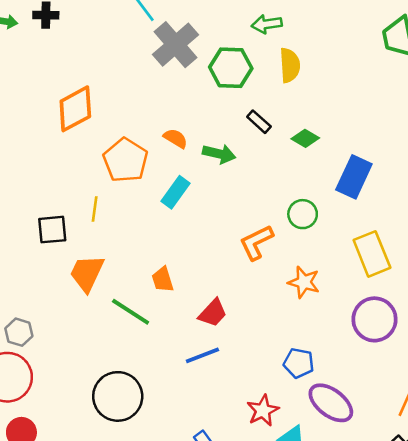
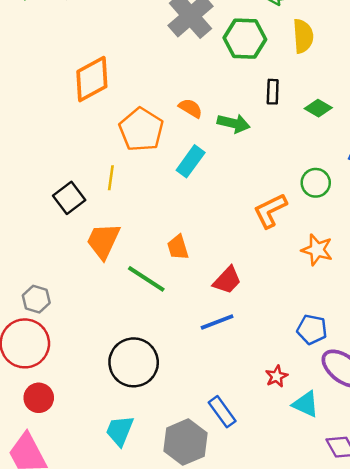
black rectangle: (259, 122) -> (273, 92), turned 50
black square: (52, 230) -> (69, 198), turned -32
red star: (263, 411) -> (277, 376), size x0.7

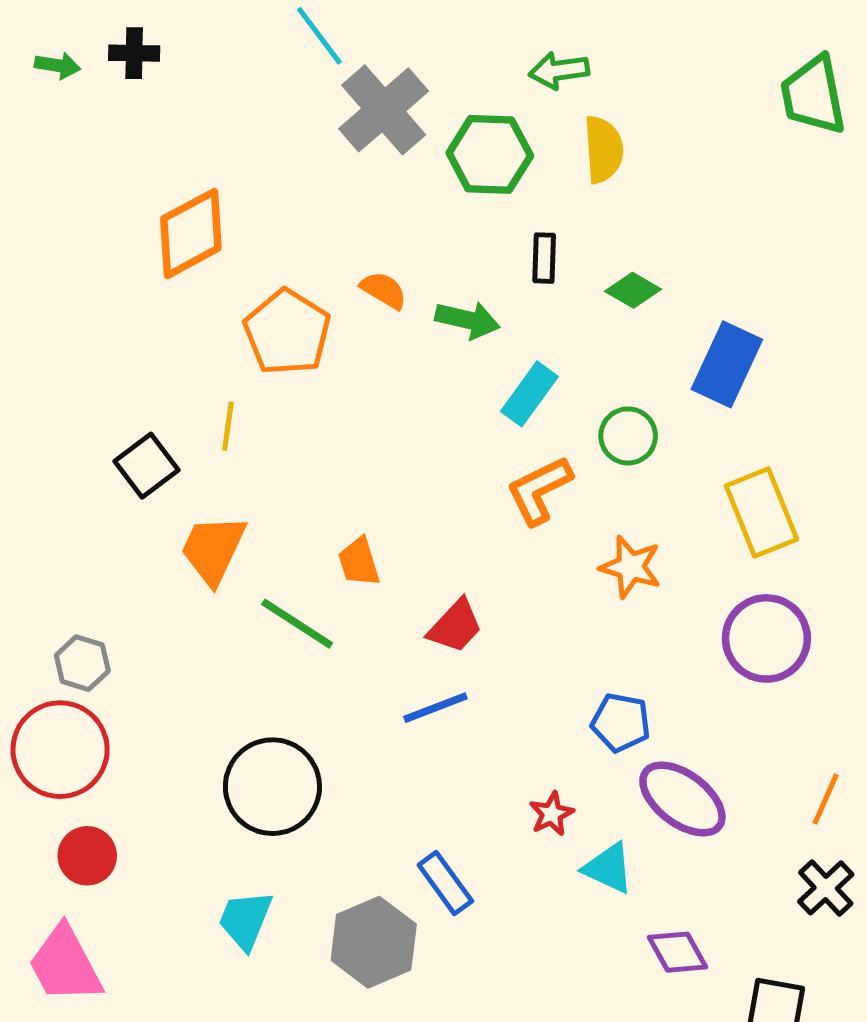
cyan rectangle: (191, 161) -> (529, 394), moved

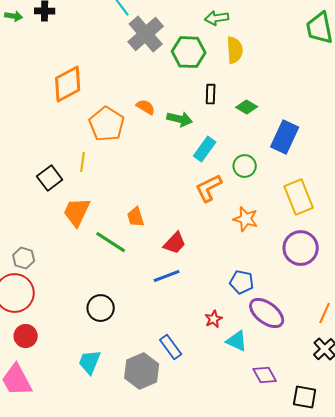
black circle: (272, 787) -> (101, 308), size x0.7

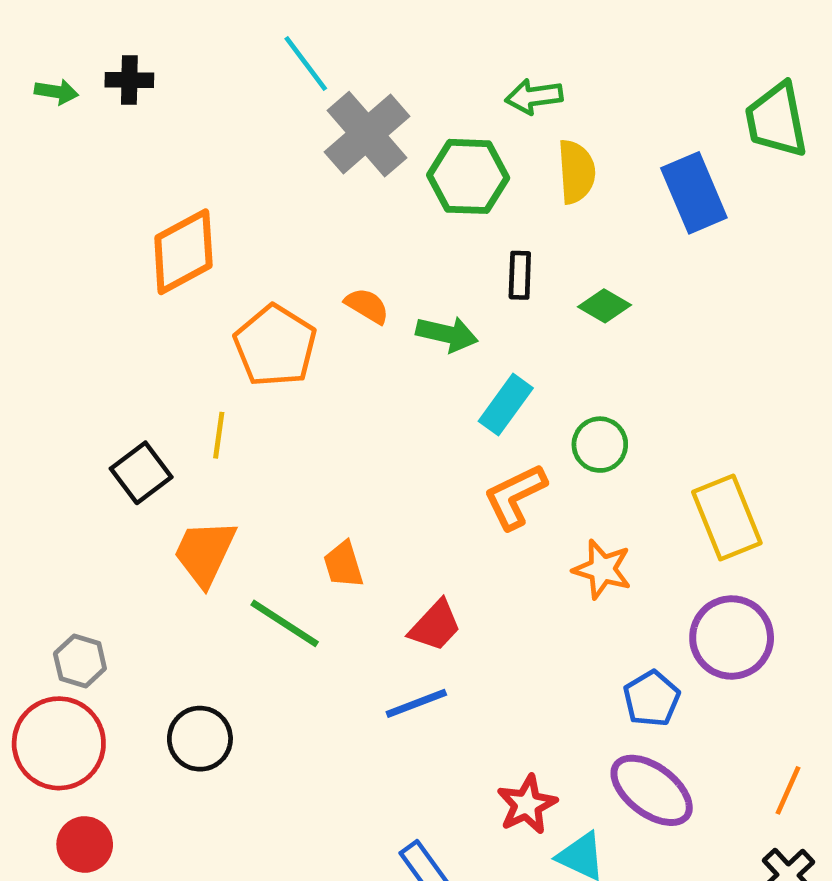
blue rectangle: (285, 137) -> (694, 193), moved, turned -48
blue pentagon: (242, 282) -> (652, 699), moved, turned 30
black circle: (101, 308) -> (200, 739), moved
red star: (214, 319) -> (527, 804), size x1.4

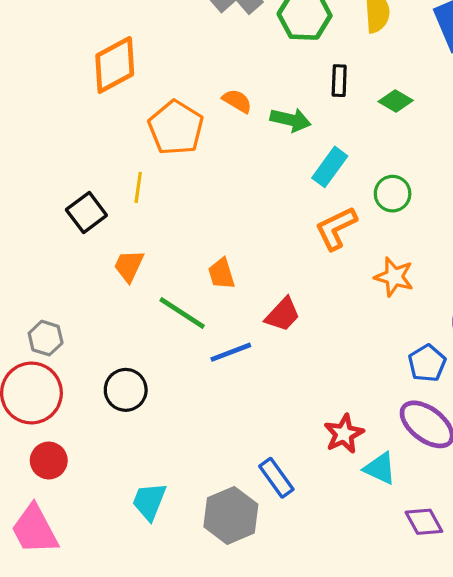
orange trapezoid: (205, 553) -> (129, 266), size x0.7
blue line: (416, 703) -> (231, 352), moved

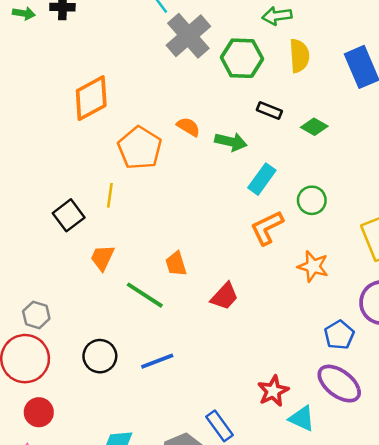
black rectangle: (339, 81) -> (269, 111), turned -70
blue line: (231, 352) -> (157, 361), moved

